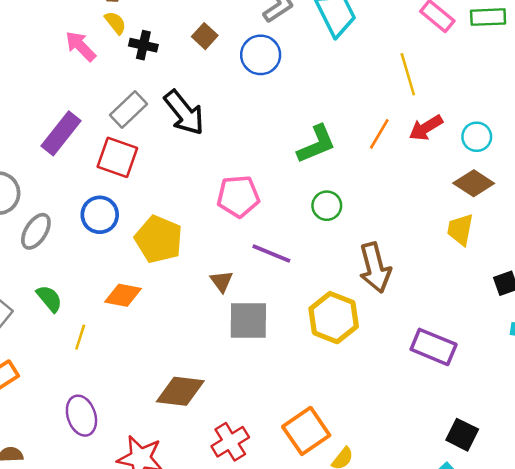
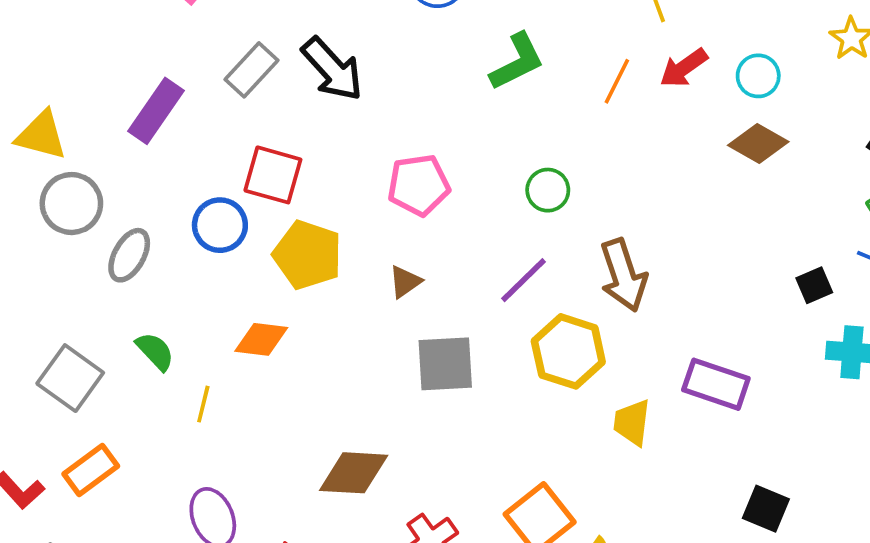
green L-shape: (316, 144) -> (517, 62), moved
red square: (117, 157) -> (273, 175), moved
yellow trapezoid: (460, 230) -> (632, 422), moved
purple line: (271, 253) -> (523, 280), moved, turned -63
brown triangle: (222, 281) -> (405, 282), moved, turned 35

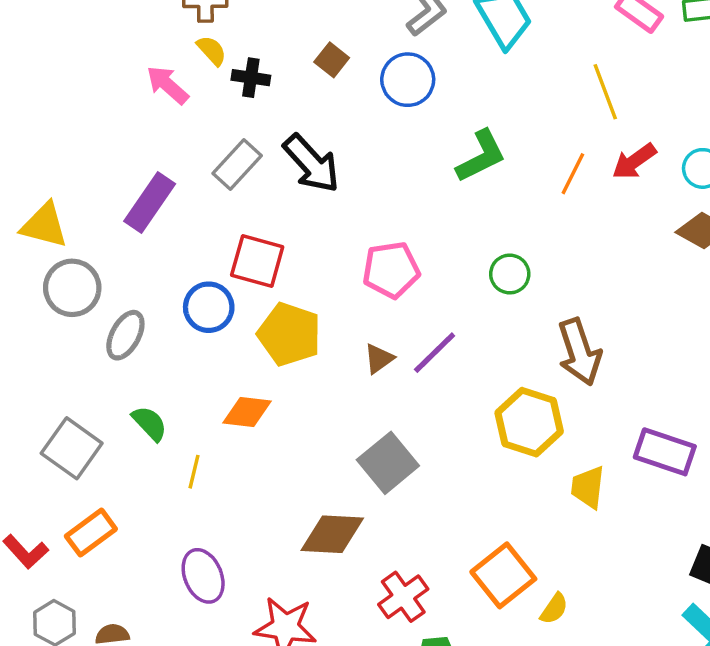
purple line: (523, 280) -> (435, 353), moved
gray square: (445, 364) -> (388, 463), moved, turned -36

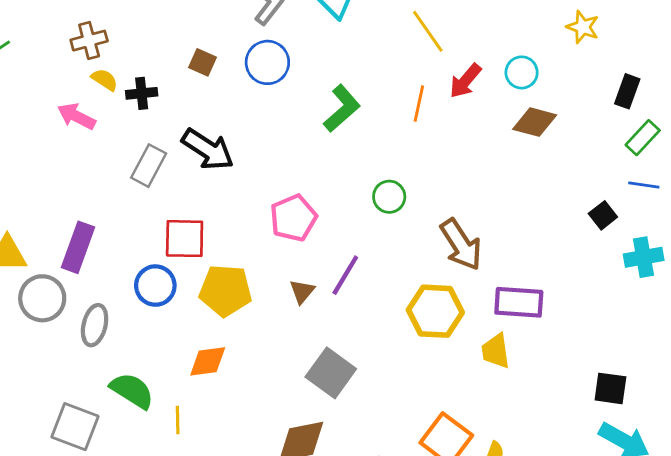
purple rectangle: (150, 203) -> (78, 247), moved
green semicircle: (150, 423) -> (132, 391), size x1.4
purple rectangle: (665, 452) -> (519, 302), moved

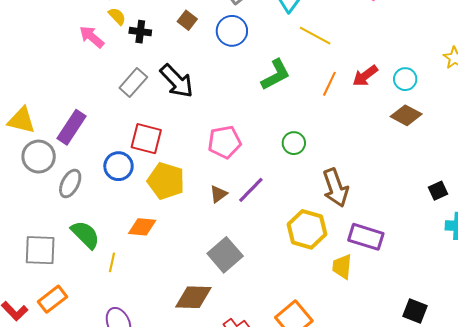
yellow line: (428, 31) -> (315, 36), moved, turned -40
gray square: (75, 427) -> (40, 250), turned -32

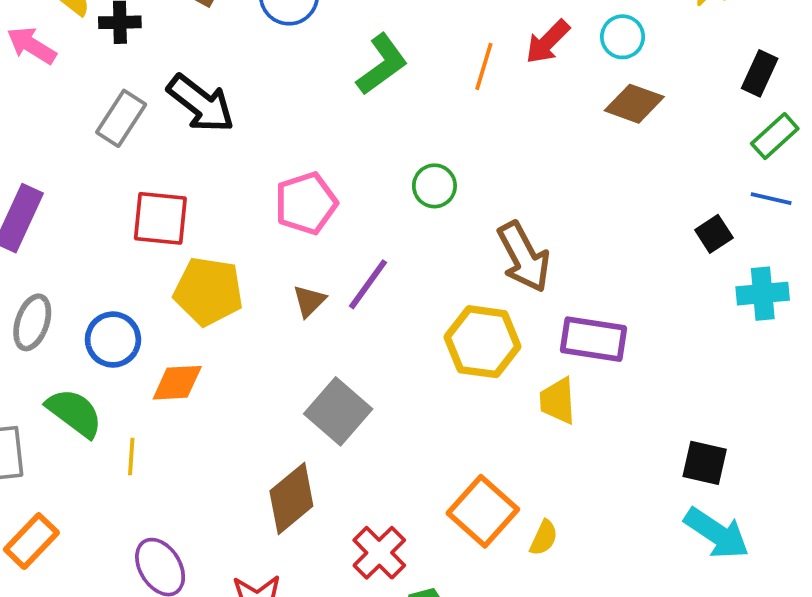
blue circle: (118, 166) -> (113, 340), moved
brown diamond: (193, 297) -> (291, 499), turned -33

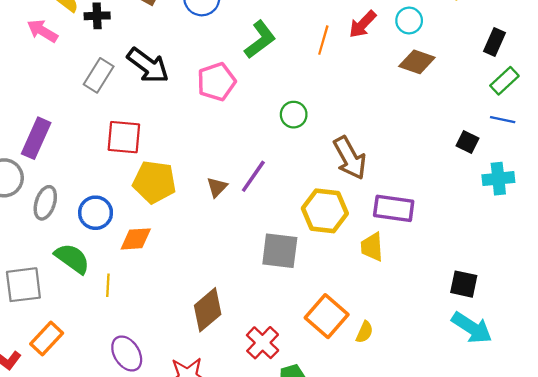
pink pentagon: (306, 203) -> (216, 82), moved
black square: (714, 234) -> (468, 142), turned -30
gray square: (338, 411) -> (280, 251), moved, turned -33

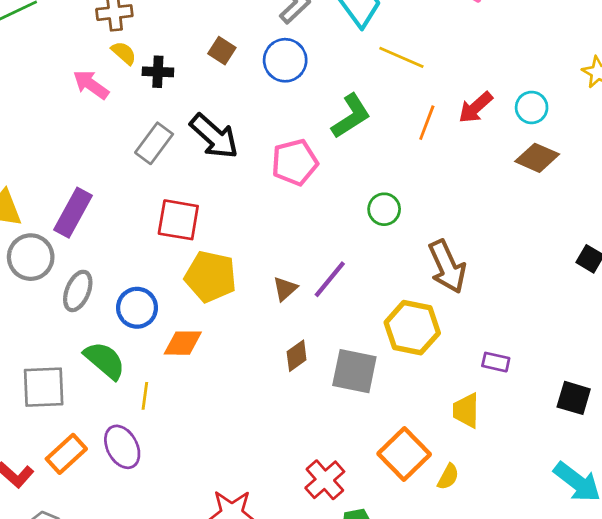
purple rectangle: (394, 208) -> (496, 362), moved, size x0.6
yellow trapezoid: (372, 247) -> (466, 410), moved
black square: (464, 284) -> (574, 398), moved
brown diamond: (208, 310) -> (297, 356), moved, size x0.6
purple ellipse: (127, 353) -> (122, 447), moved

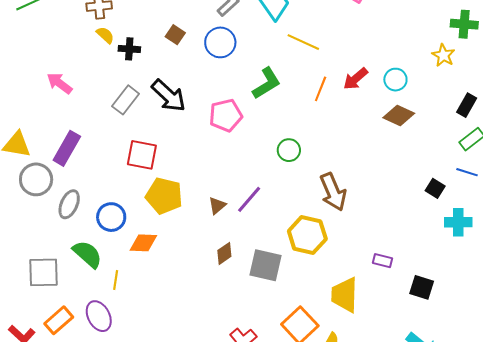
pink arrow: (91, 85) -> (60, 83), moved
purple rectangle: (496, 362) -> (382, 261), moved
yellow trapezoid: (466, 410) -> (345, 295), size x1.4

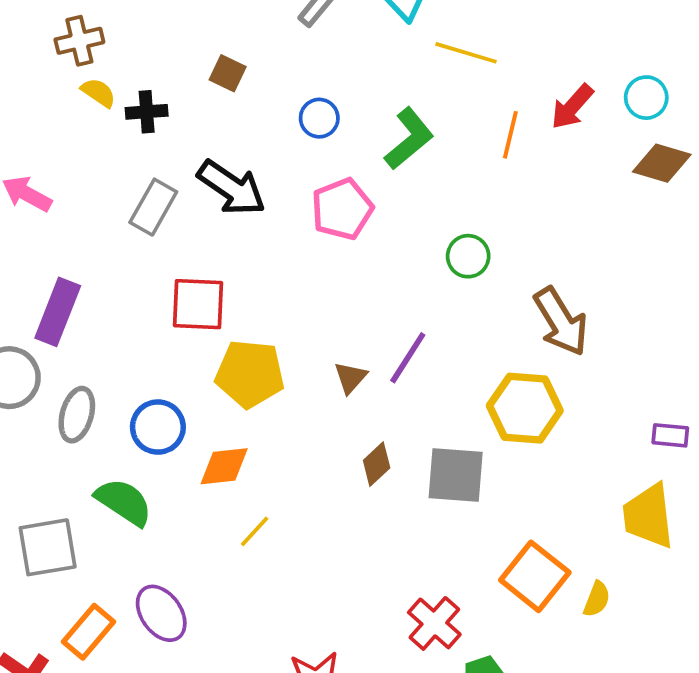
blue circle: (220, 42) -> (319, 118), moved, size x0.7
yellow line: (116, 280) -> (255, 531), moved, turned 42
yellow trapezoid: (345, 295) -> (648, 516), moved

